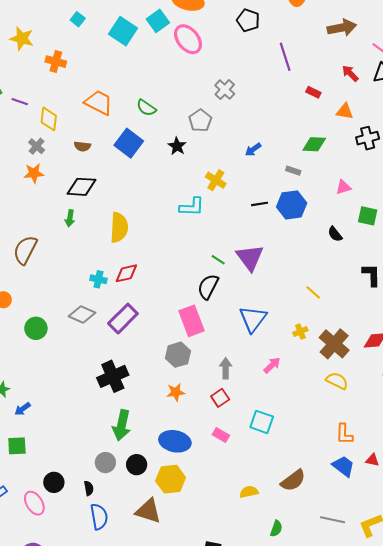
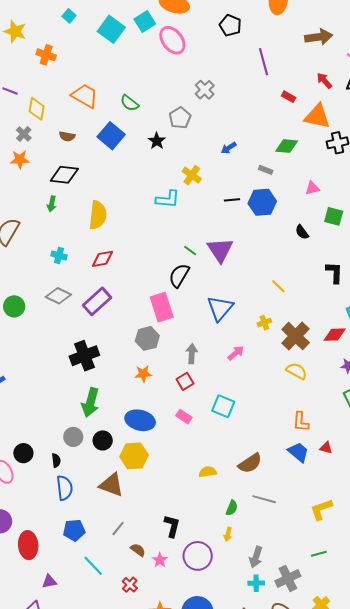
orange triangle: (345, 111) -> (317, 116), size x1.6
cyan cross: (98, 279) -> (59, 255), moved
gray line: (333, 520) -> (264, 499), moved

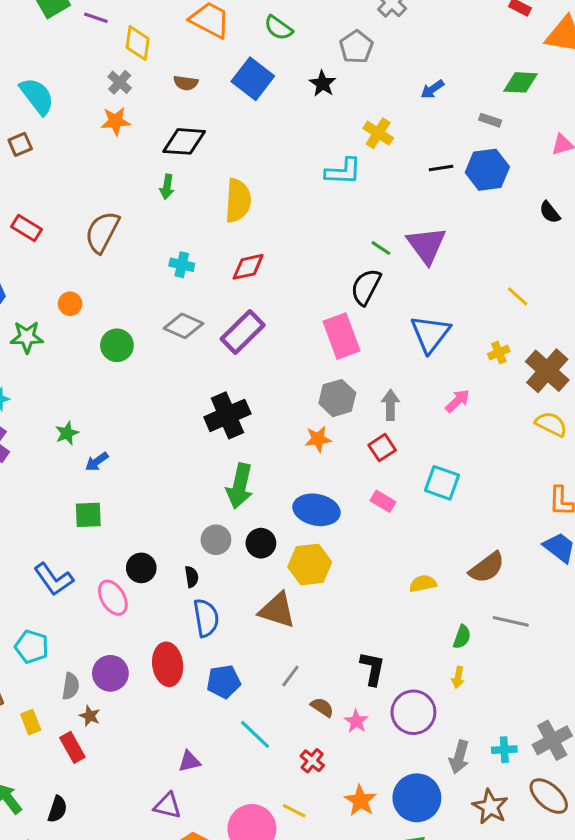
gray hexagon: (147, 338) -> (337, 398), moved
red ellipse: (28, 545) -> (168, 664), moved
gray arrow: (256, 557) -> (459, 757), moved

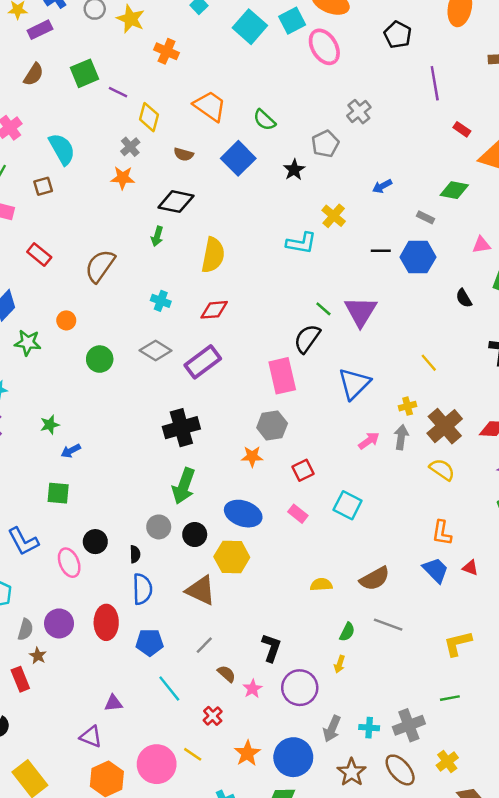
gray arrow: (390, 405) -> (401, 437), moved

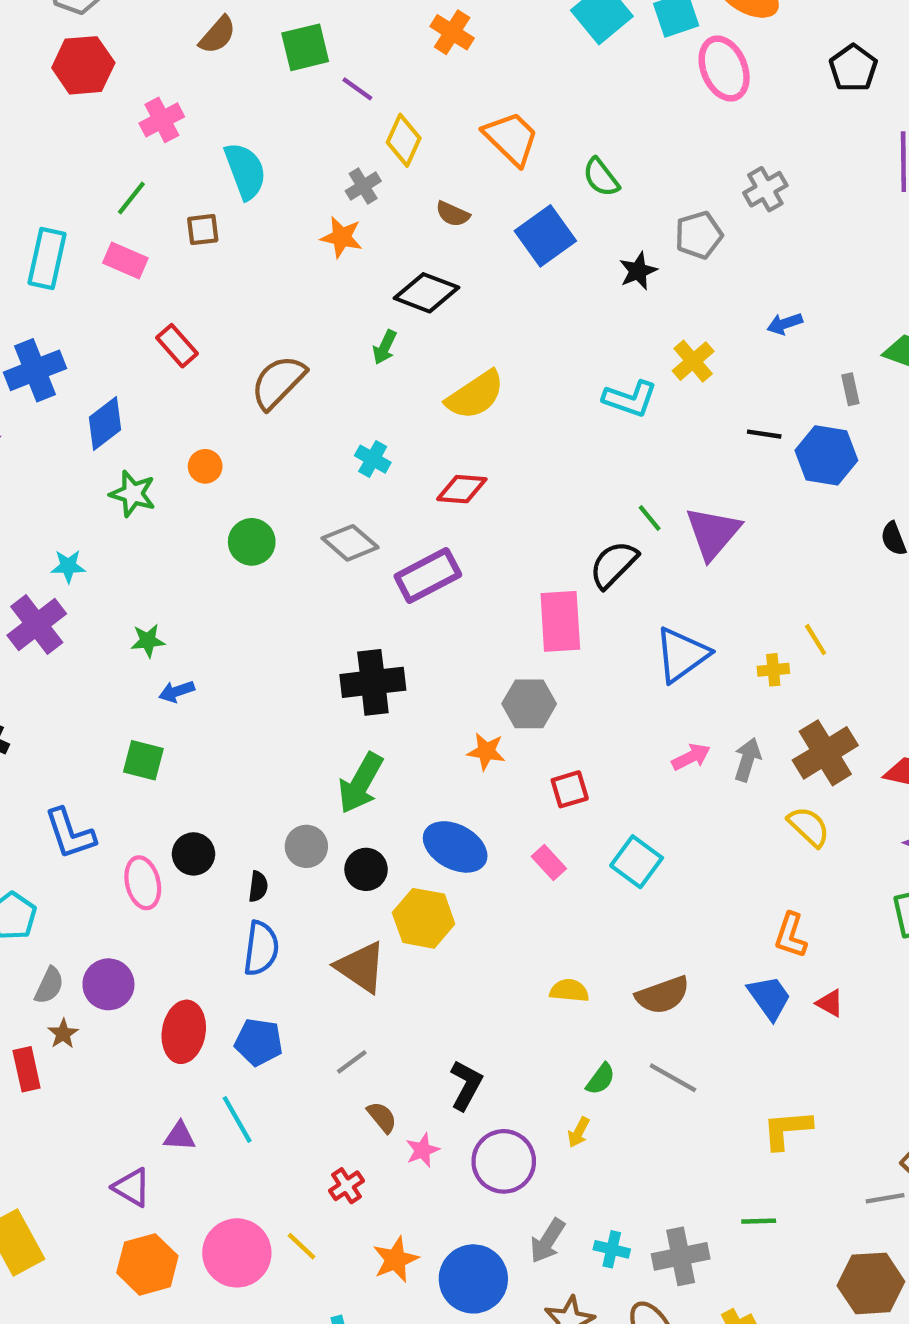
gray rectangle: (426, 217) -> (850, 389), turned 42
yellow semicircle: (213, 255) -> (475, 395), turned 36
yellow cross: (408, 406) -> (773, 670), moved
red ellipse: (106, 622) -> (184, 1032), moved
cyan line: (169, 688) -> (237, 1119), moved

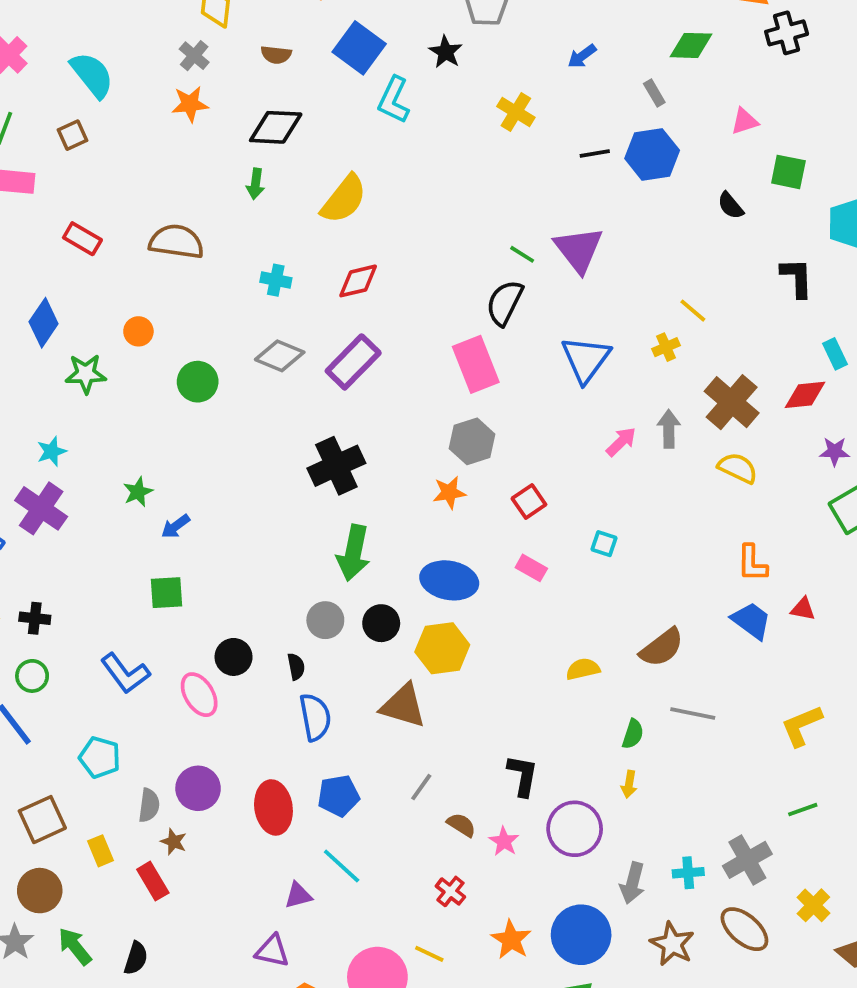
brown semicircle: (278, 382) -> (176, 242), turned 72
cyan L-shape: (630, 399) -> (394, 100), moved, turned 114
cyan square: (637, 862) -> (604, 544), size x0.6

